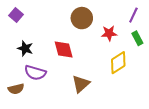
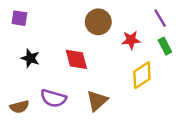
purple square: (16, 15) -> (19, 18), turned -32
purple line: (133, 15) -> (160, 18), turned -56
purple semicircle: (35, 73) -> (53, 98), moved

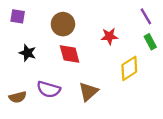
brown circle: (98, 22) -> (63, 24), moved
red star: (131, 40) -> (109, 36), moved

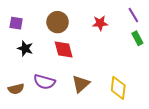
purple square: (18, 16) -> (16, 23), moved
red star: (109, 36) -> (100, 23), moved
yellow diamond: (129, 68) -> (118, 88), moved, turned -50

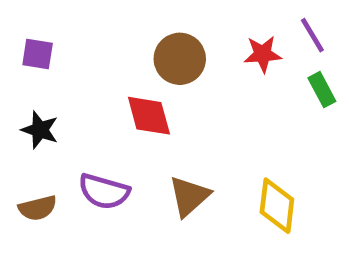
brown circle: (58, 22) -> (180, 59), moved
red star: (100, 23) -> (263, 54), moved
black star: (25, 48) -> (40, 130), moved

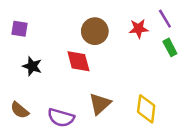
black star: (40, 130) -> (32, 66), moved
purple semicircle: (104, 191) -> (61, 118), moved
brown semicircle: (38, 208) -> (20, 110), turned 54

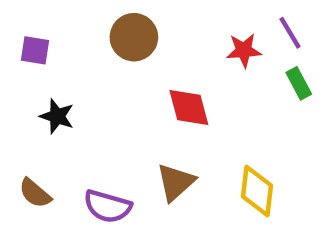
brown circle: (95, 31) -> (134, 37), moved
red diamond: (78, 61) -> (189, 108), moved

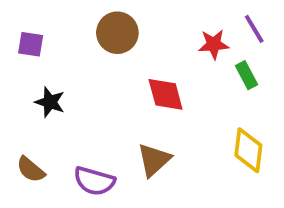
green rectangle: (299, 83) -> (246, 75), moved
yellow diamond: (257, 191) -> (248, 150), moved

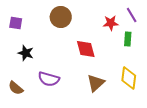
green rectangle: (246, 75) -> (128, 39), turned 32
brown triangle: (154, 160) -> (96, 83), moved
purple semicircle: (94, 181) -> (49, 79), moved

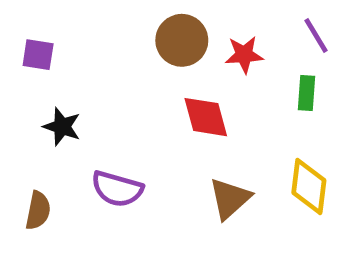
brown circle: (61, 17) -> (182, 40), moved
red star: (111, 23) -> (244, 55), moved
brown semicircle: (16, 88) -> (38, 210), turned -119

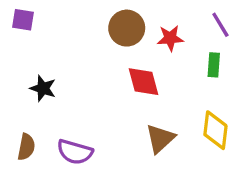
purple square: (38, 55) -> (23, 20), moved
purple semicircle: (117, 189) -> (75, 152), moved

